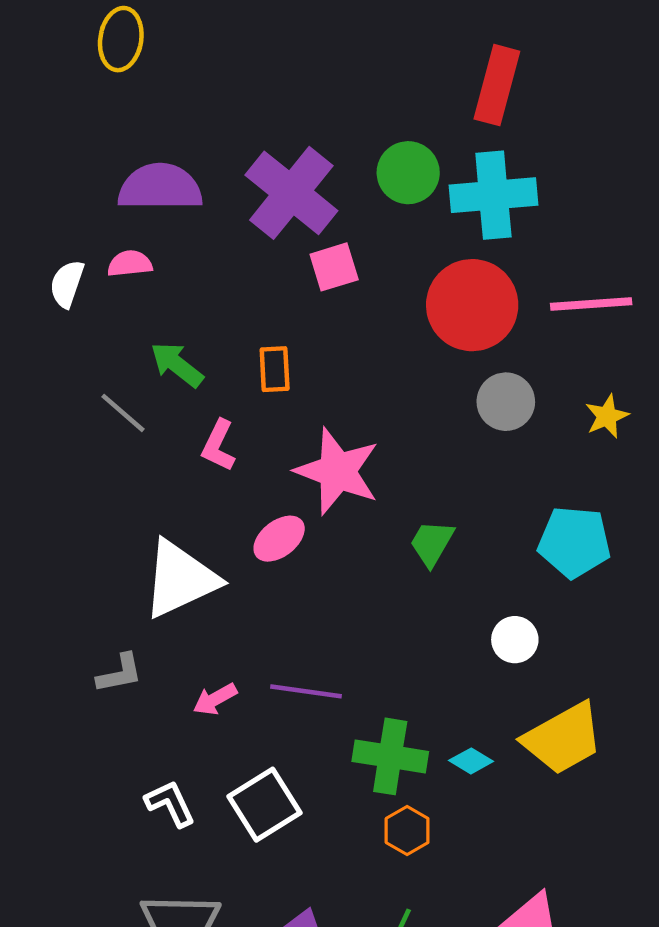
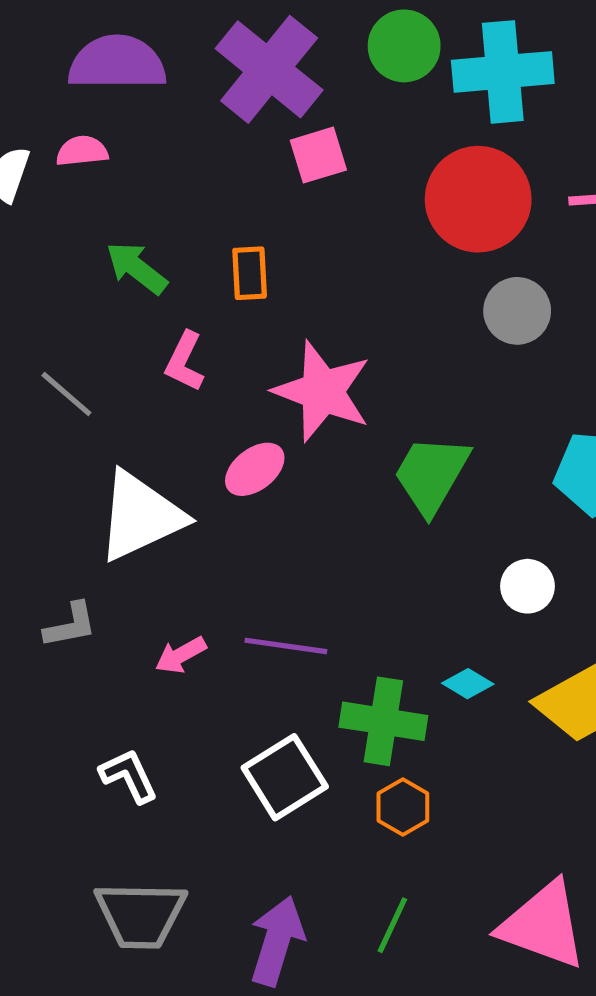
gray line: (123, 413) -> (66, 394), moved
green trapezoid: (432, 543) -> (431, 475), size x1.5
cyan diamond: (471, 761) -> (468, 684), moved
white square: (264, 805) -> (285, 777), moved

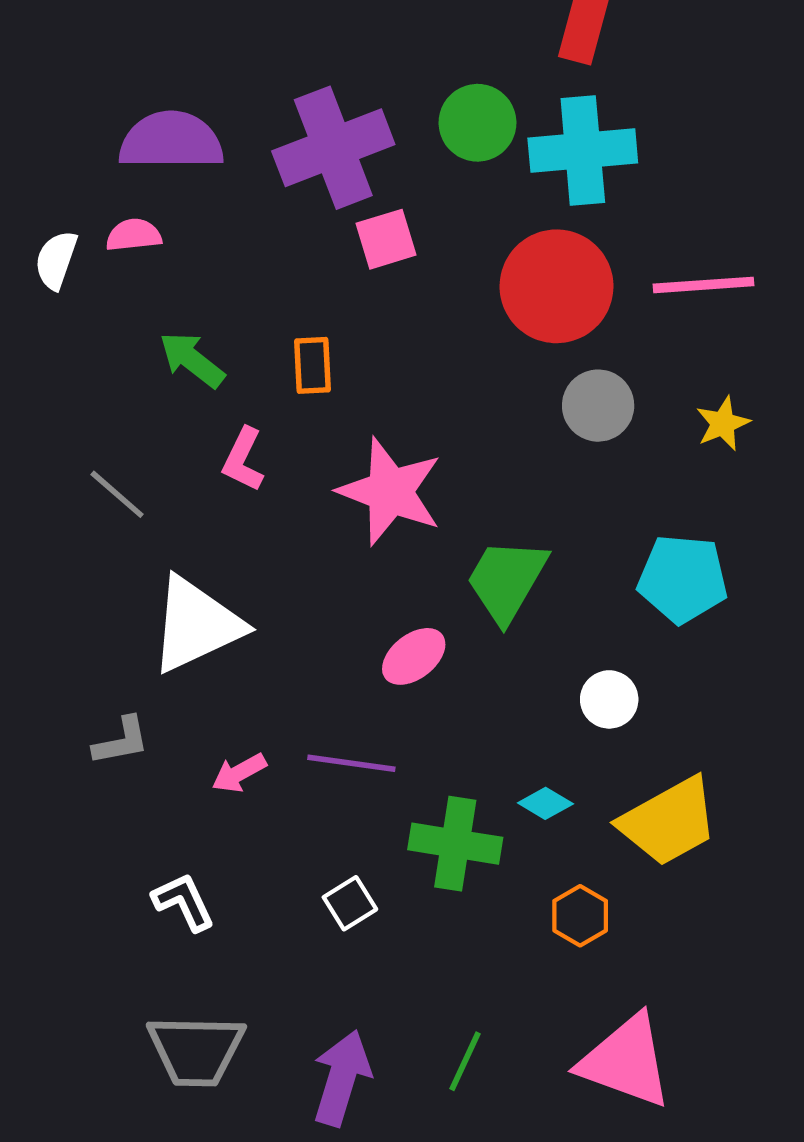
purple cross: (269, 69) -> (333, 148), turned 30
pink ellipse: (255, 469) -> (414, 656), moved
white square: (285, 777) -> (350, 903), size x0.6
orange hexagon: (403, 807) -> (580, 916), moved

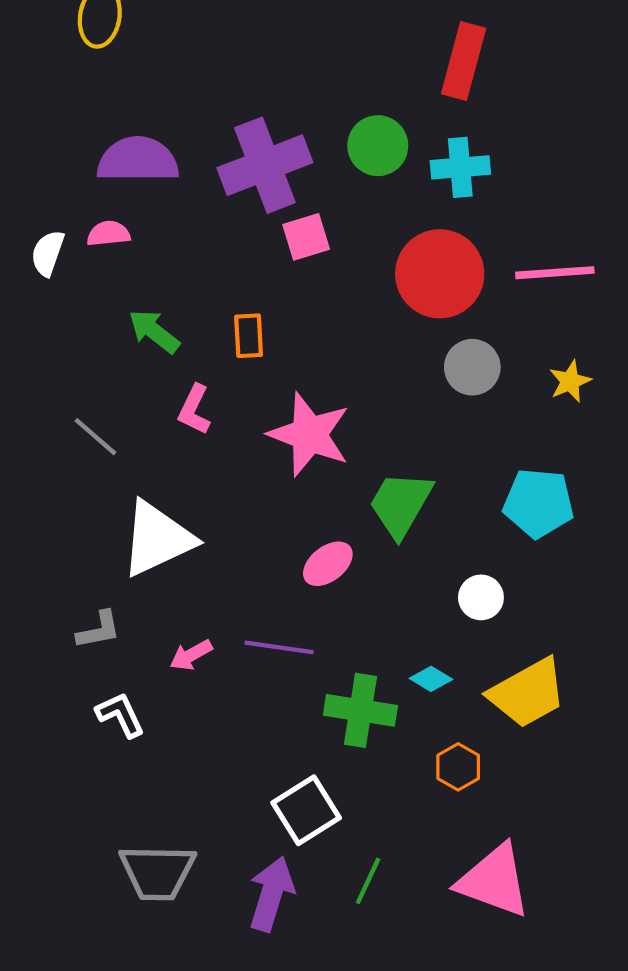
cyan cross: (583, 150) -> (460, 167), size x0.7
white L-shape: (184, 902) -> (120, 715), moved
white square: (350, 903) -> (306, 810), moved, size x1.6

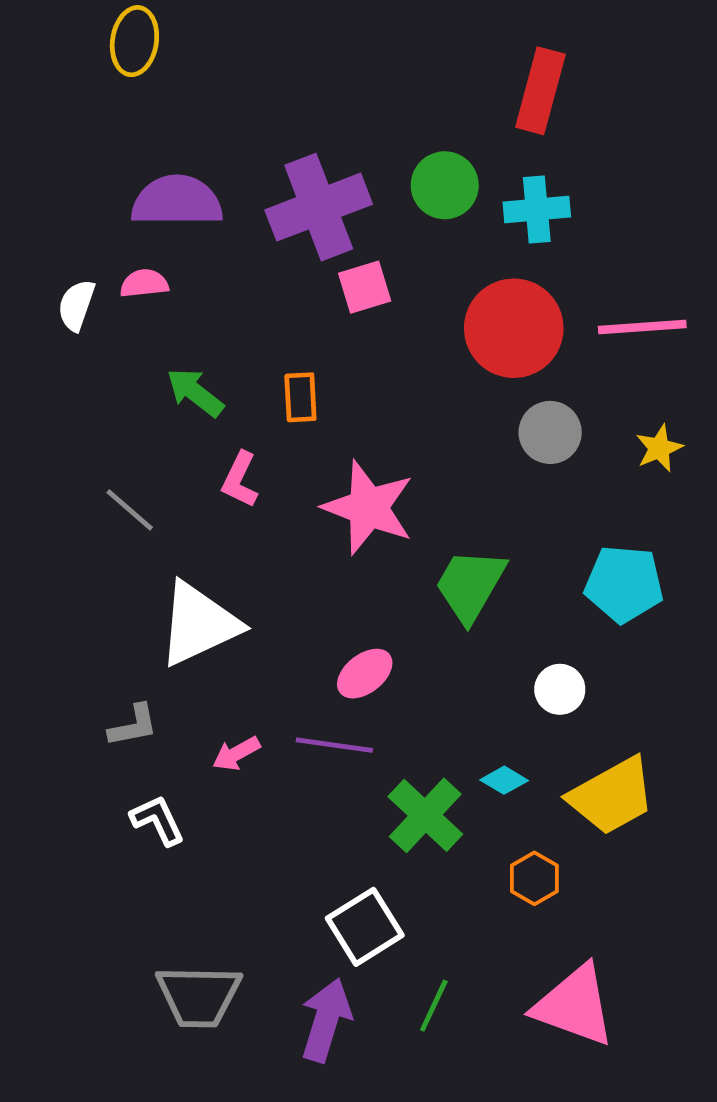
pink ellipse: (328, 564) -> (365, 674), moved
green cross: (360, 710) -> (425, 815), turned 34

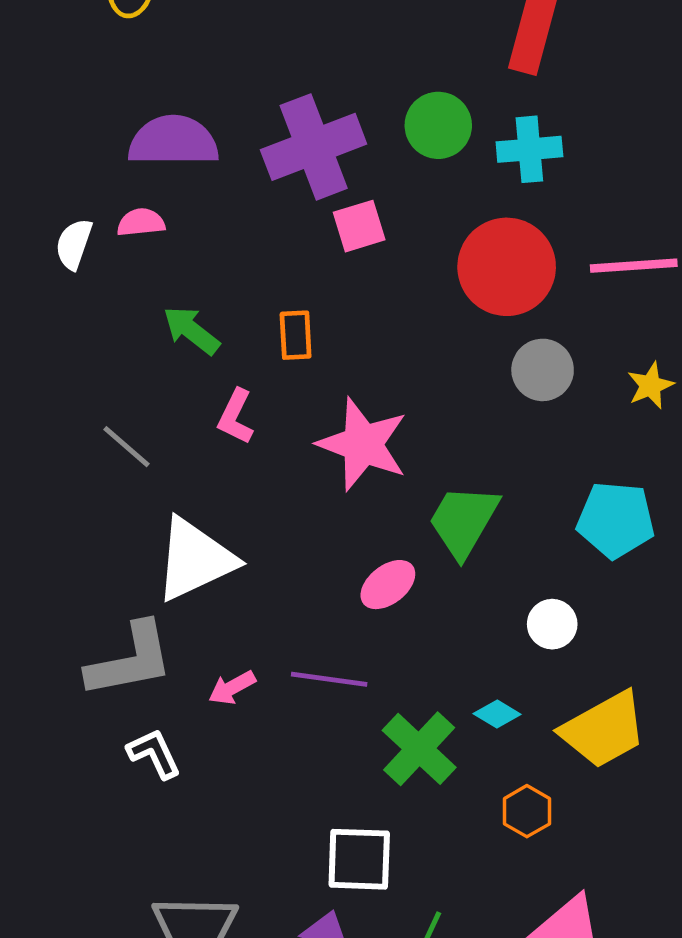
pink ellipse: (365, 674) -> (388, 585), moved
gray L-shape: (133, 726) -> (130, 660), size x1.8
white square: (365, 927) -> (359, 859), turned 34

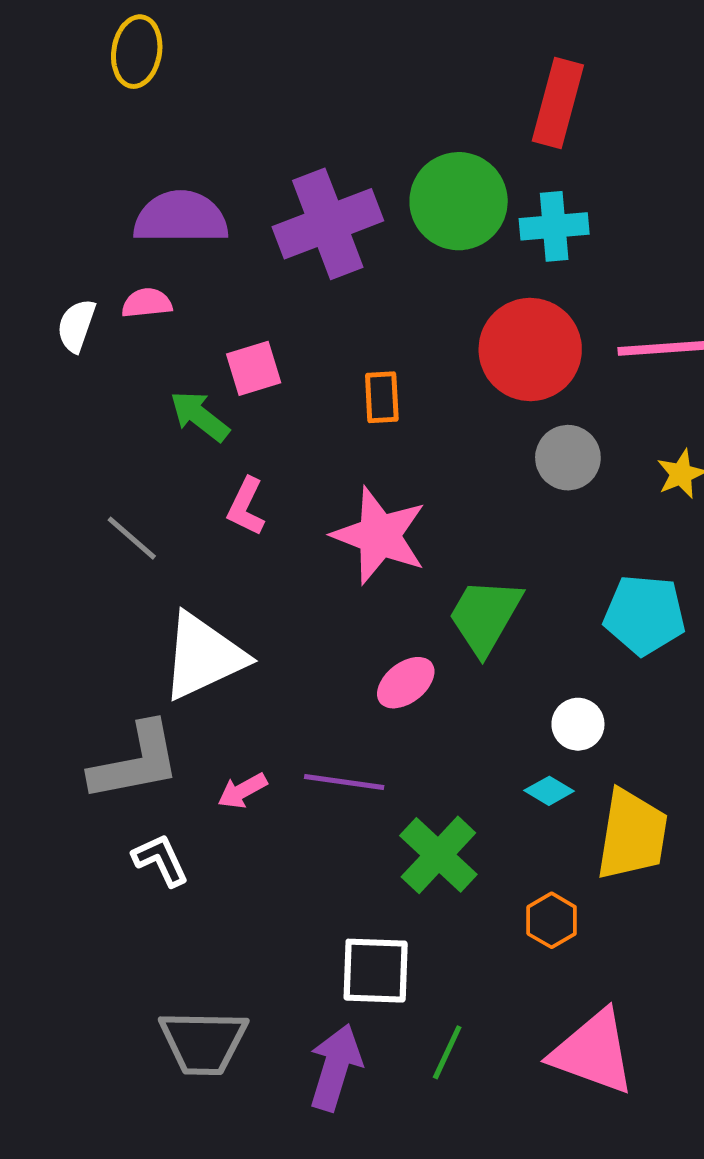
green circle: (438, 125) -> (459, 201), size x1.4
pink square: (359, 226) -> (254, 368), moved
orange rectangle: (296, 335) -> (382, 397), moved
cyan diamond: (497, 714) -> (549, 791), moved
yellow trapezoid: (604, 730) -> (632, 835), turned -52

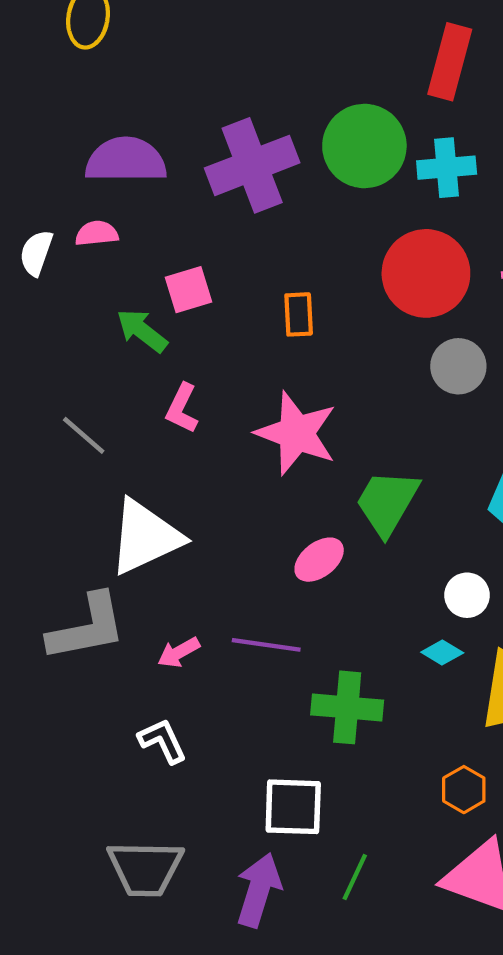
green cross: (438, 855) -> (347, 707), turned -38
white L-shape: (161, 860) -> (163, 741), moved
orange hexagon: (552, 920) -> (464, 790), moved

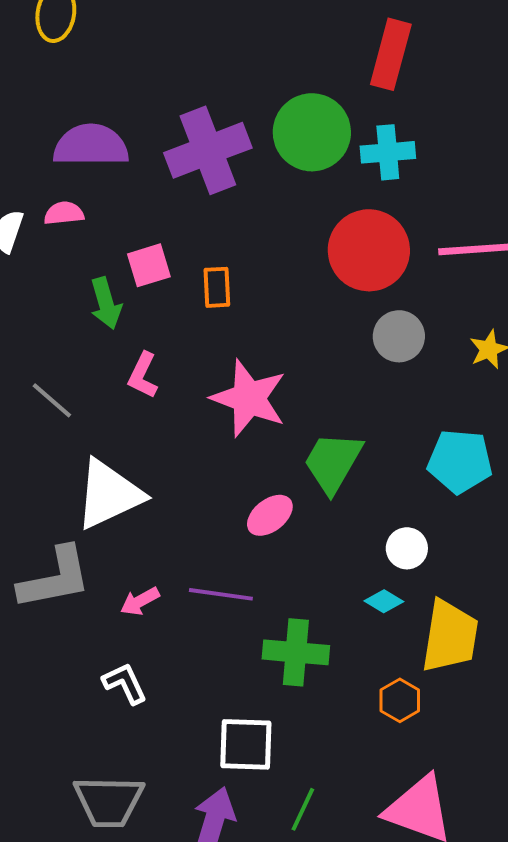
orange rectangle: (299, 314) -> (217, 287), moved
green arrow: (142, 331) -> (106, 303), turned -144
orange hexagon: (464, 790) -> (400, 700), moved

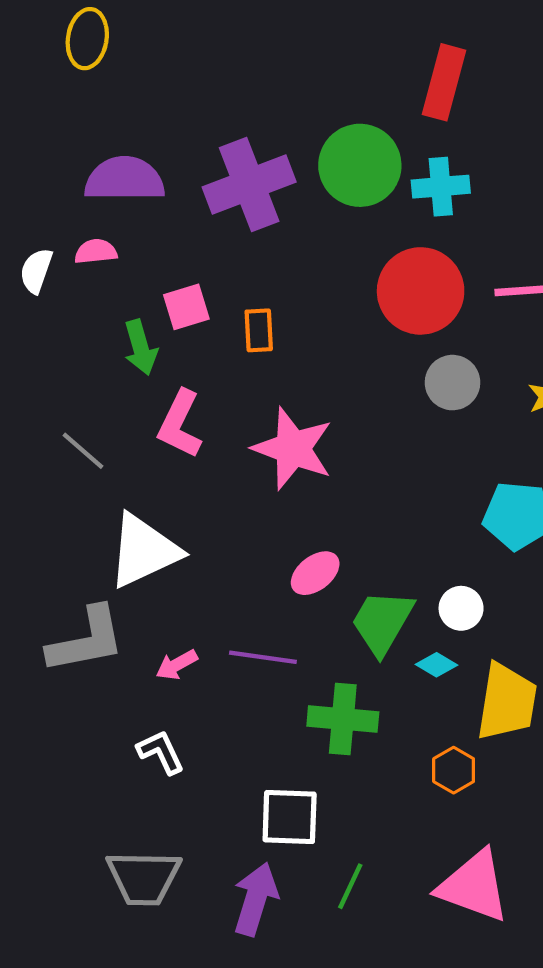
pink L-shape: (143, 375) -> (180, 424), size x1.4
green trapezoid: (333, 462) -> (382, 622), moved

